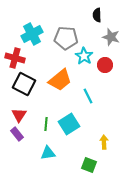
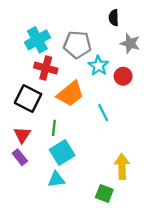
red cross: (15, 58) -> (46, 68), moved
green line: (46, 124) -> (54, 128), moved
cyan square: (69, 124) -> (62, 152), moved
yellow arrow: (104, 142) -> (122, 167), size x1.5

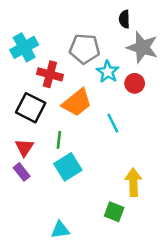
cyan cross: (37, 40) -> (24, 47), moved
gray star: (130, 43) -> (142, 47), size x1.4
cyan triangle: (56, 179) -> (60, 230), moved

